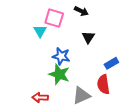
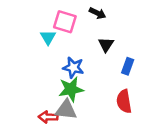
blue rectangle: (111, 63) -> (128, 66), moved, turned -40
green star: (59, 74) -> (71, 89), turned -30
gray triangle: (81, 95) -> (66, 110), moved, turned 30

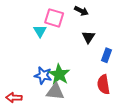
blue star: (73, 68) -> (43, 75), moved
green star: (71, 89) -> (59, 74), turned -30
red arrow: (48, 117) -> (14, 98), moved

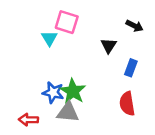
black arrow: (81, 11) -> (135, 26), moved
red arrow: (14, 98) -> (28, 120), moved

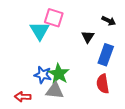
cyan triangle: (49, 38) -> (40, 31), size x1.5
blue rectangle: (131, 68) -> (106, 55), size x1.5

